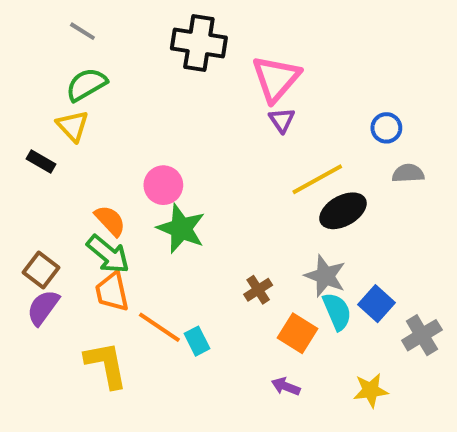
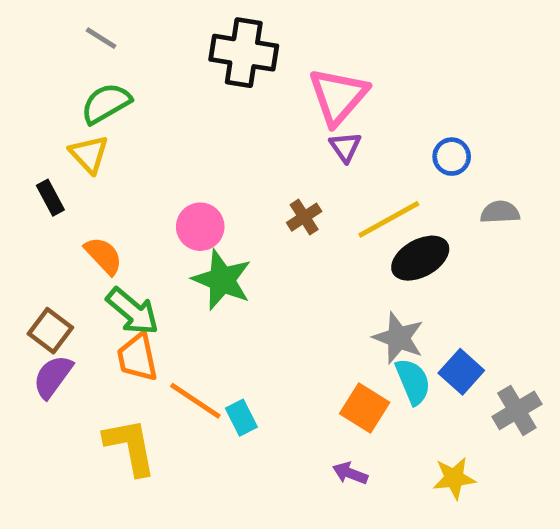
blue circle: (386, 128) -> (452, 157), moved
black rectangle: (41, 161) -> (50, 198), turned 32
orange semicircle: (110, 221) -> (104, 256), moved
brown cross: (258, 290) -> (304, 217), moved

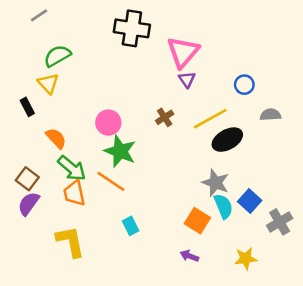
gray line: (101, 38) -> (39, 15), moved, turned -66
orange line: (195, 401) -> (111, 181), moved

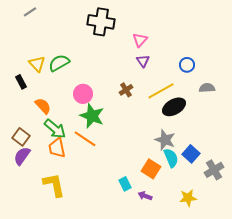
pink triangle: (183, 52) -> (140, 40), size x0.6
green semicircle: (57, 56) -> (59, 63), moved
cyan rectangle: (131, 226) -> (125, 184), moved

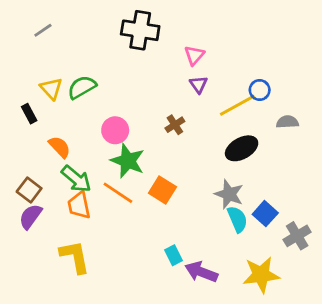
gray line: (30, 12) -> (43, 30), moved
yellow line: (161, 91) -> (237, 105), moved
orange square: (151, 169) -> (162, 190), moved
purple arrow: (145, 196) -> (201, 272), size x1.6
yellow star: (188, 198) -> (261, 275), size x1.5

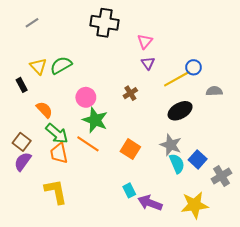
orange square: (162, 190) -> (130, 149), moved

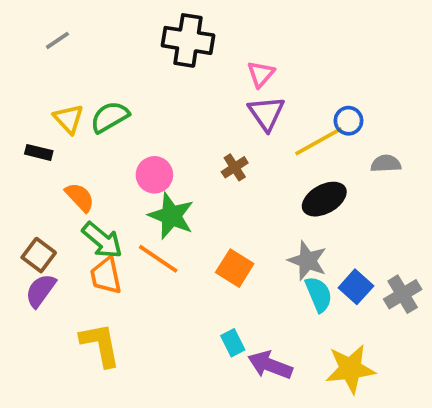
purple triangle: (148, 63) -> (266, 113), size x1.5
black rectangle: (22, 85) -> (39, 152), turned -48
gray cross: (221, 176) -> (403, 294), moved

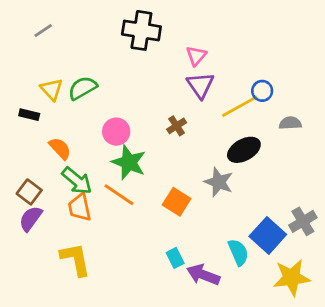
gray star: (307, 261) -> (219, 182), moved
blue square: (356, 287) -> (268, 235), moved, size x1.4
cyan semicircle: (319, 294) -> (238, 252), moved
yellow star: (350, 369) -> (292, 278), moved

